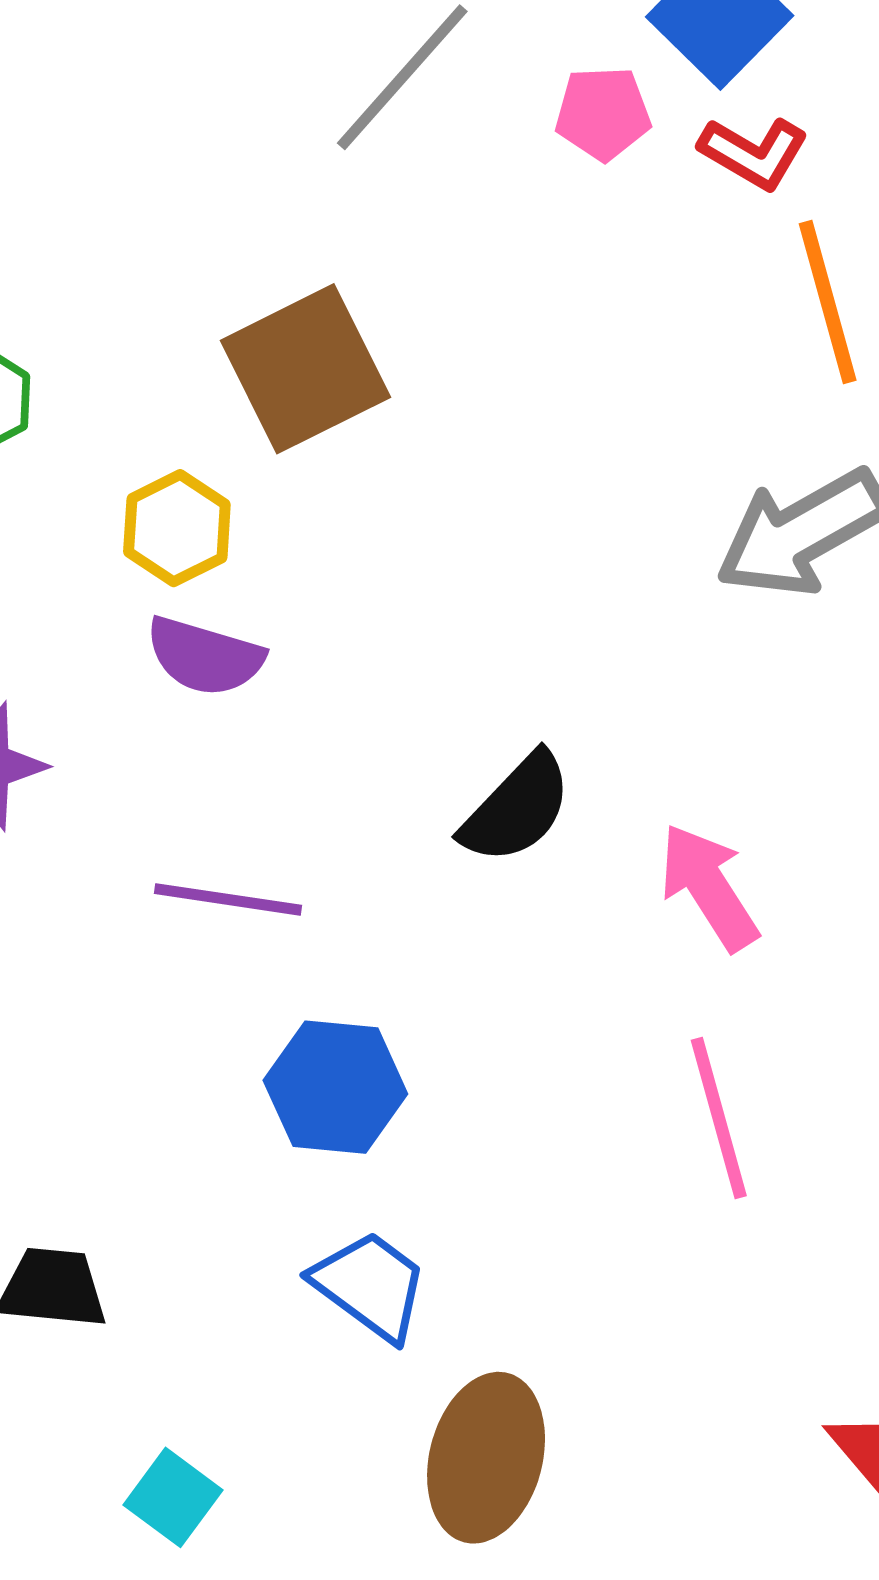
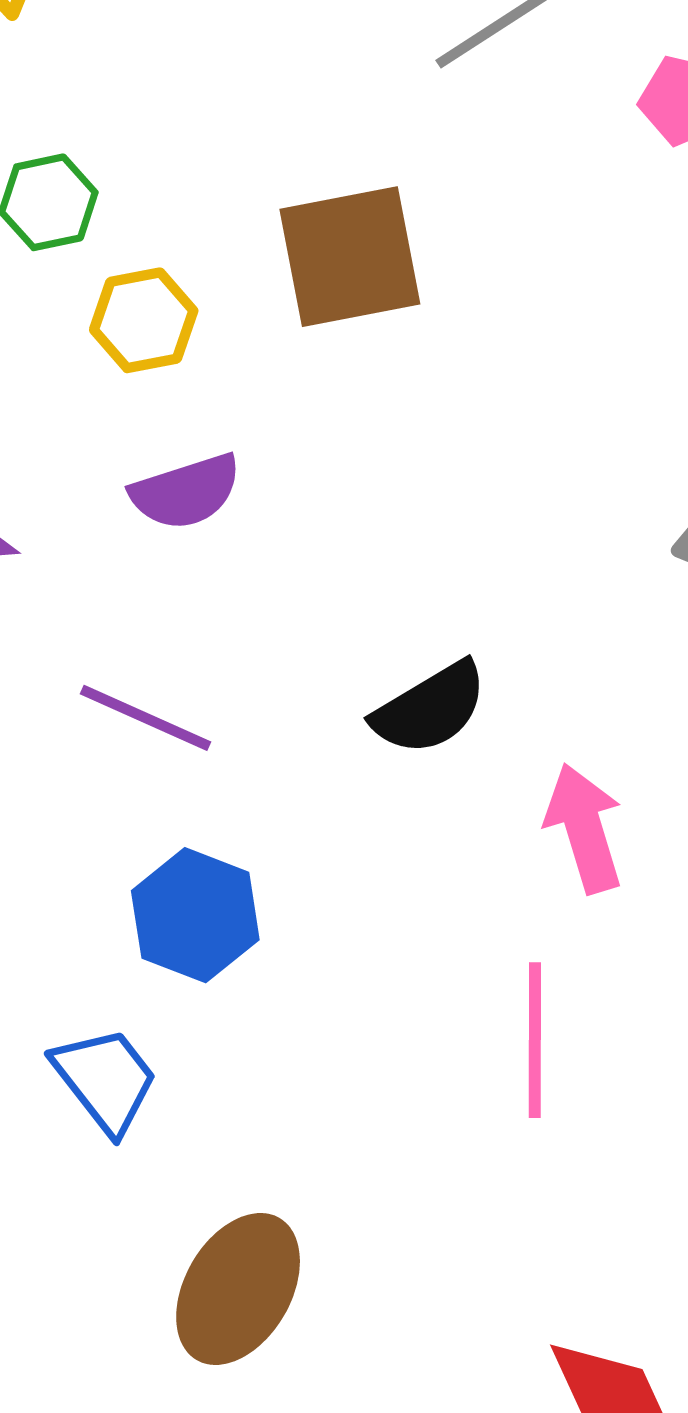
yellow hexagon: (177, 528) -> (144, 320), moved
purple semicircle: (205, 656) -> (186, 492), turned -50
blue trapezoid: (370, 1286) -> (105, 1080), moved

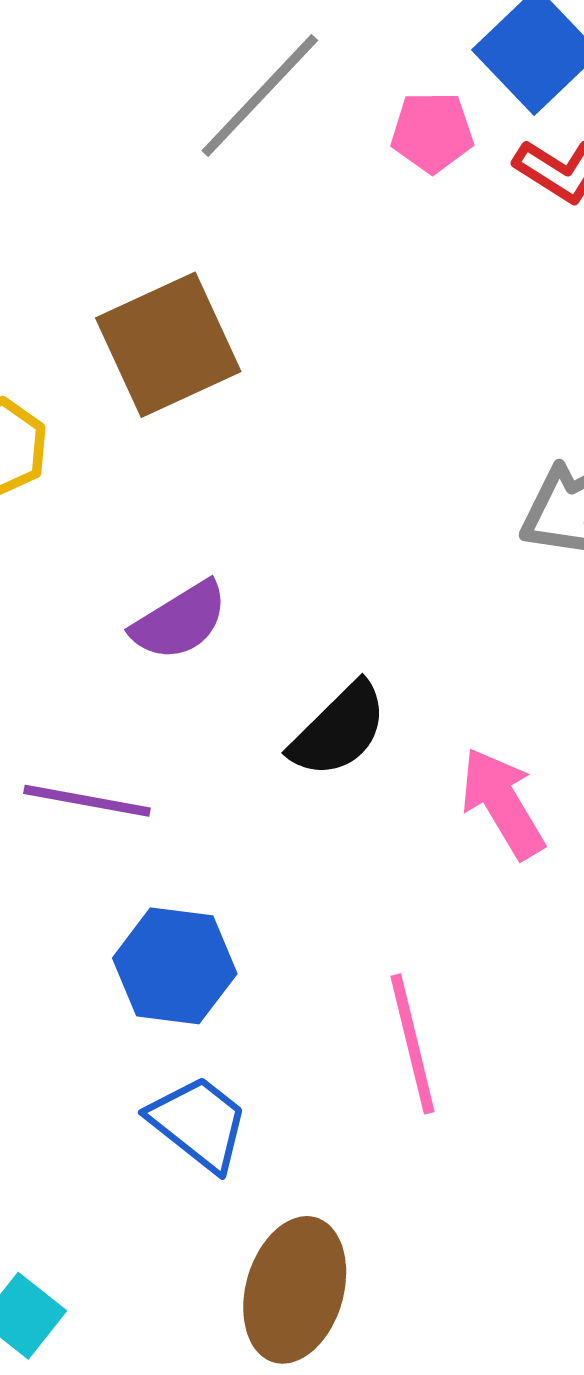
purple semicircle: (186, 492) -> (180, 621), moved
pink line: (535, 1040) -> (413, 1044), moved
blue trapezoid: (105, 1080) -> (199, 1123), moved

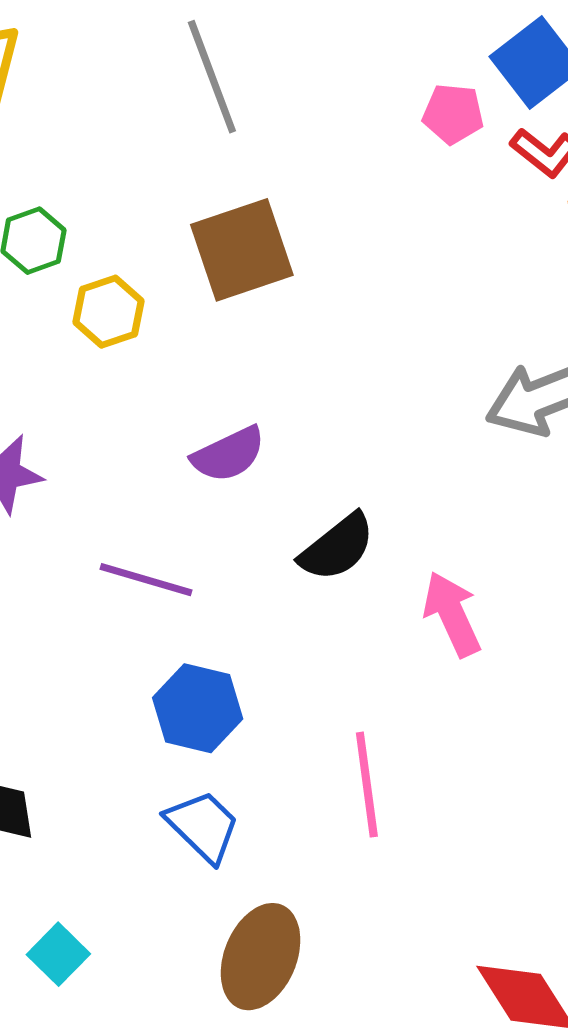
gray line: (260, 96) -> (212, 77), moved, turned -70

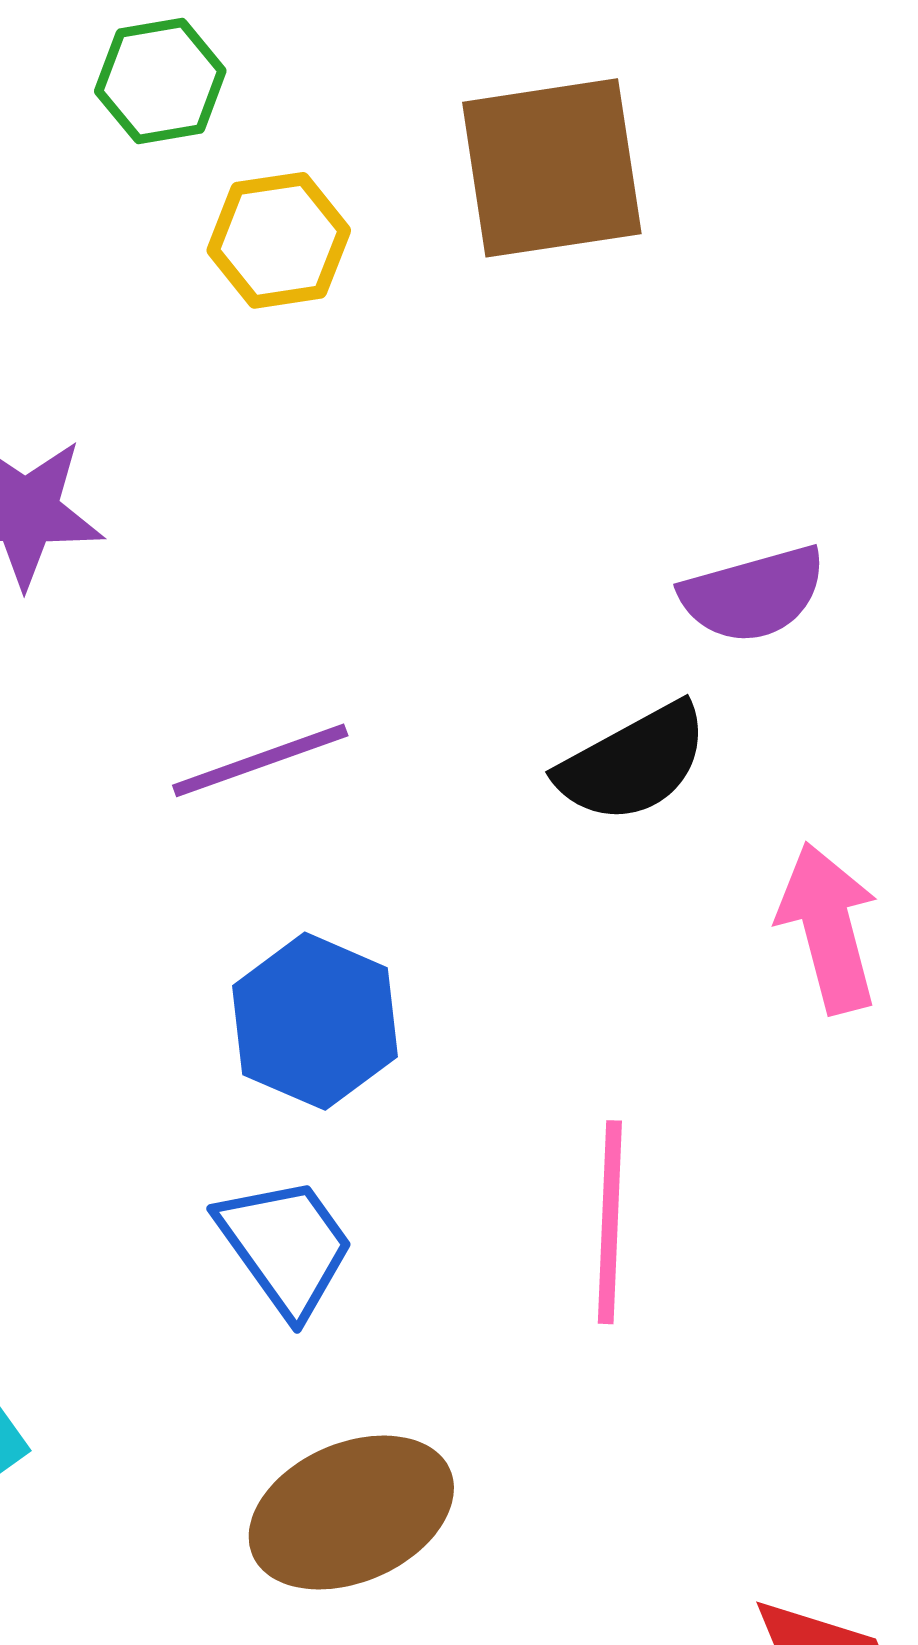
purple semicircle: (229, 454) -> (753, 594), moved
purple line: (146, 580) -> (260, 760), turned -46
brown ellipse: (261, 957) -> (351, 1512), turned 34

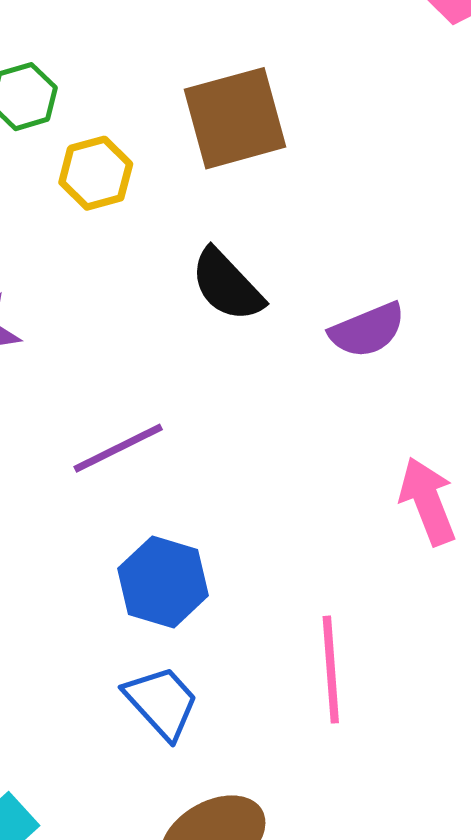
black semicircle: (633, 763) -> (227, 285), moved, turned 82

